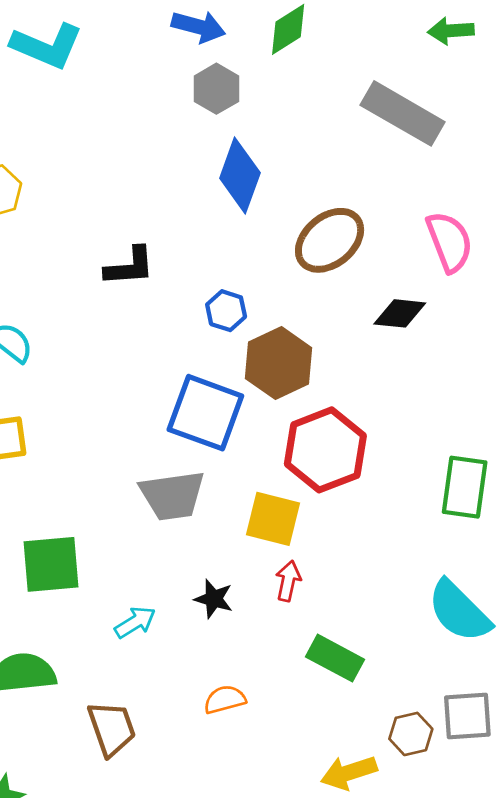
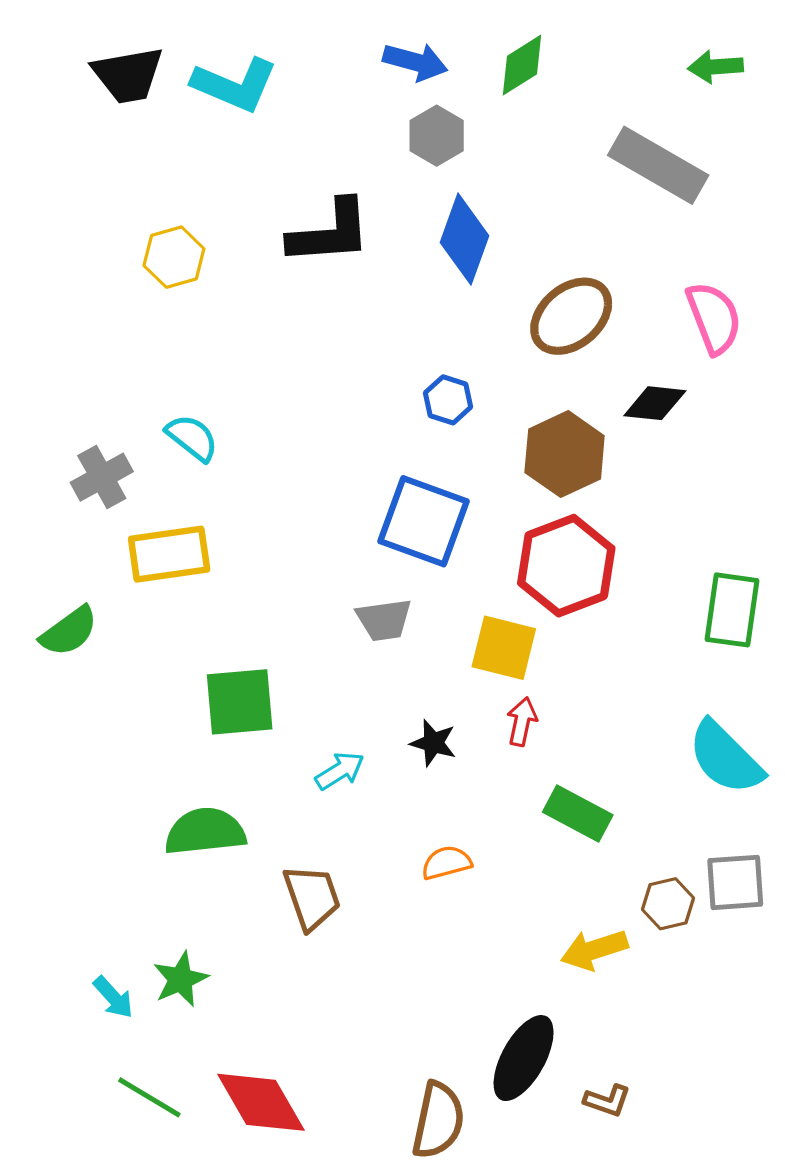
black L-shape: (130, 267) -> (330, 232), moved, size x1.4
brown hexagon: (278, 363) -> (565, 454), moved
gray trapezoid: (172, 495) -> (384, 620), size x0.7

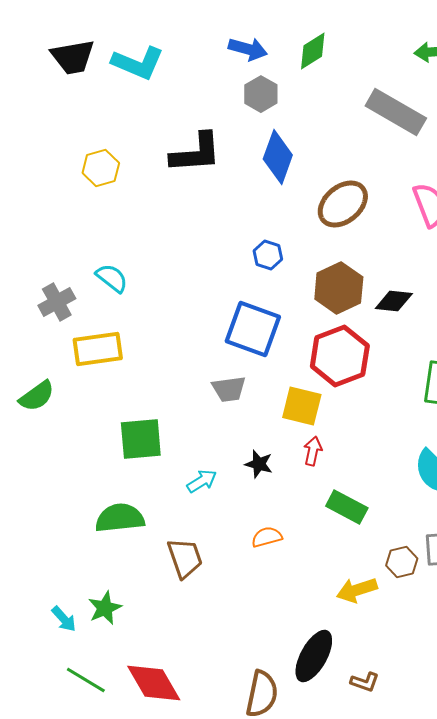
black diamond: (655, 403) -> (394, 301), moved

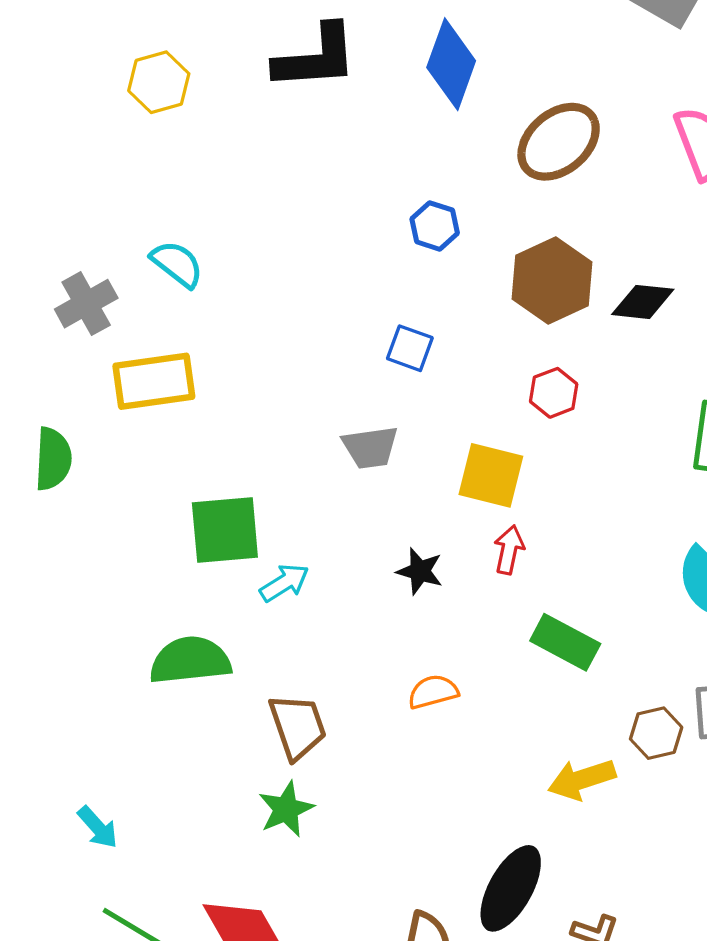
blue square: (253, 329) -> (410, 348), size x0.5
red hexagon: (340, 356) -> (554, 393), size x0.5
green semicircle: (37, 396) -> (53, 459), turned -51
cyan arrow: (202, 481) -> (284, 583), moved
green star: (105, 608) -> (286, 809), moved

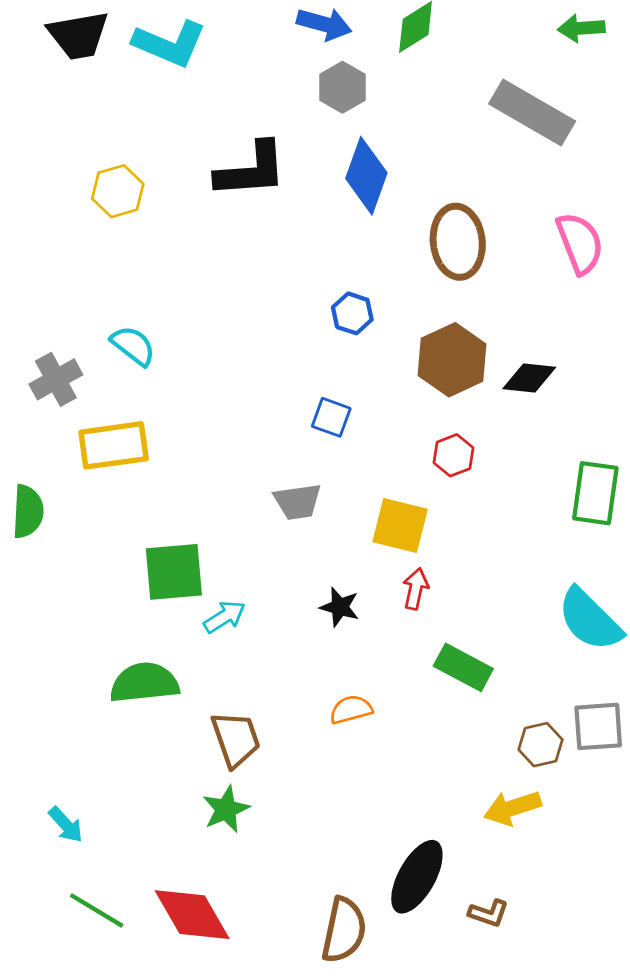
brown ellipse: (559, 142) -> (458, 242), turned -56
yellow arrow: (582, 779) -> (512, 808), moved

